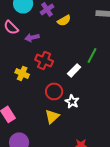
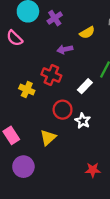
yellow semicircle: (64, 20) -> (87, 33), moved
purple arrow: (32, 37) -> (65, 49), moved
yellow triangle: (52, 116) -> (48, 138), moved

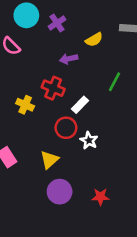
white rectangle: (85, 86) -> (80, 105), moved
purple circle: (23, 167) -> (60, 192), moved

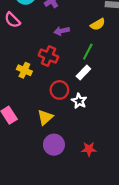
yellow semicircle: (94, 40) -> (98, 24), moved
green line: (114, 82) -> (88, 52), moved
white rectangle: (80, 105) -> (83, 72), moved

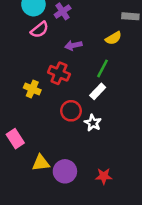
pink semicircle: (12, 20) -> (40, 30), moved, turned -84
yellow triangle: (45, 117) -> (41, 163), moved, turned 35

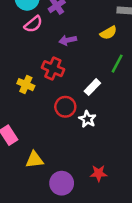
green line: (102, 68) -> (117, 64), moved
purple circle: (65, 171) -> (62, 183), moved

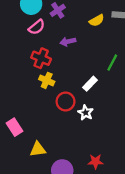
yellow semicircle: (108, 33) -> (97, 20), moved
red cross: (53, 69) -> (41, 58), moved
yellow cross: (26, 85) -> (47, 80), moved

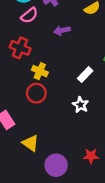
red cross: (41, 58) -> (20, 48), moved
red circle: (66, 101) -> (36, 93), moved
yellow triangle: (38, 149) -> (31, 143), turned 42

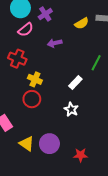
purple circle: (56, 165) -> (49, 144), moved

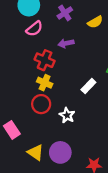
purple cross: (45, 14) -> (65, 13), moved
red cross: (17, 59) -> (45, 60), moved
white star: (71, 109) -> (67, 115), moved

